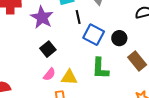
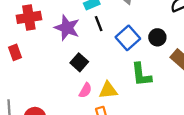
black line: (78, 17) -> (99, 24), moved
blue square: (94, 35) -> (128, 38), turned 30

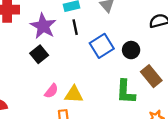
black square: (79, 62) -> (39, 54), moved
green L-shape: (141, 75) -> (126, 92), moved

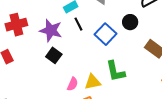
black circle: (131, 50) -> (130, 22), moved
green L-shape: (126, 92) -> (115, 71), moved

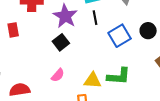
green L-shape: (115, 71) -> (119, 76), turned -90
pink semicircle: (73, 84) -> (58, 75), moved

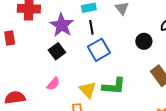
blue square: (120, 36) -> (99, 50), moved
yellow triangle: (93, 81) -> (88, 90), turned 42

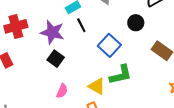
blue square: (99, 50) -> (109, 45), moved

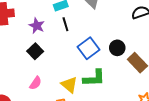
black circle: (136, 23) -> (117, 48), moved
purple star: (52, 32) -> (37, 26), size x0.7

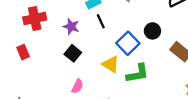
black circle: (117, 48) -> (152, 31), moved
yellow triangle: (69, 85) -> (111, 64), moved

